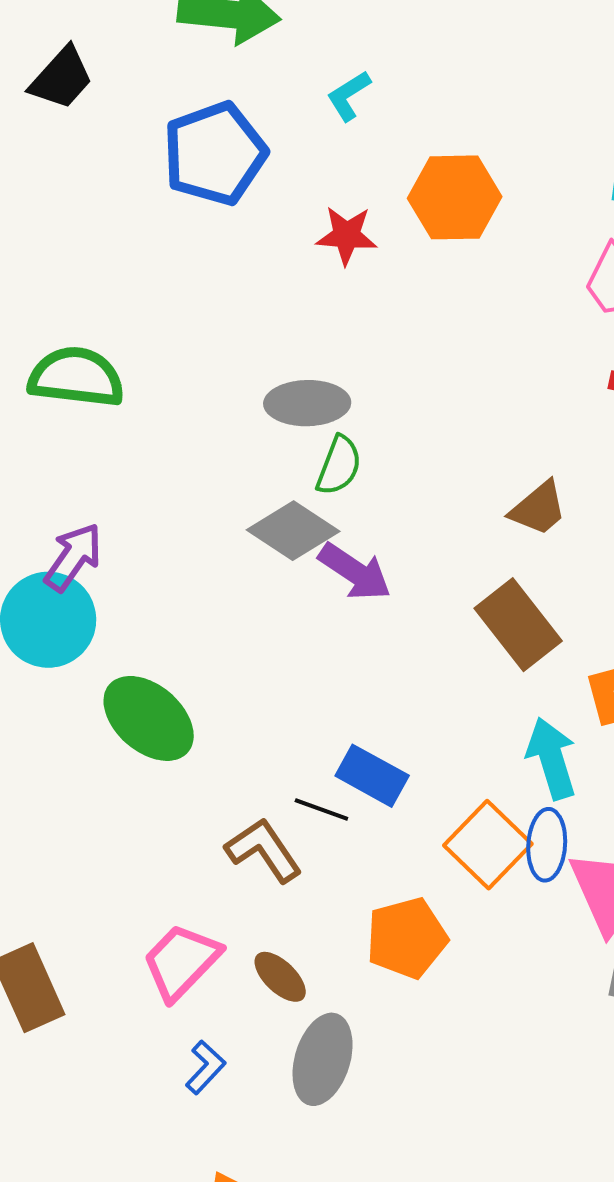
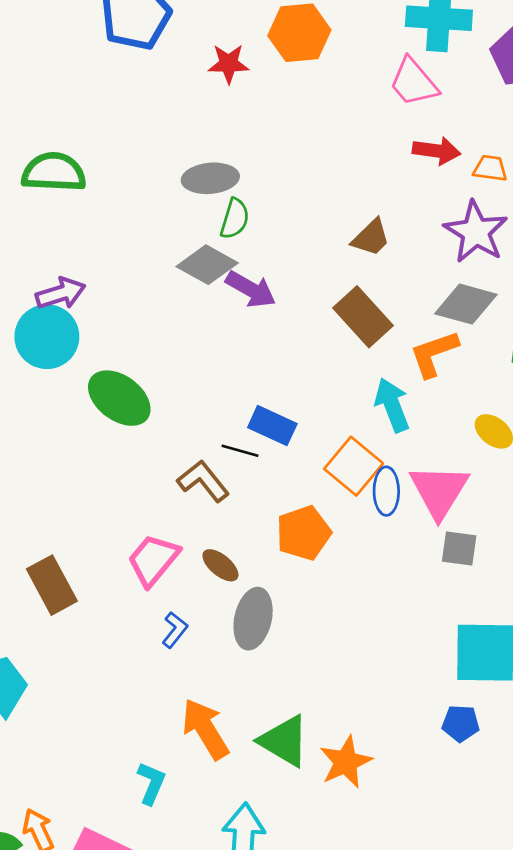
purple arrow: (73, 557) -> (61, 293), turned 42
blue ellipse: (547, 845) -> (386, 491), moved

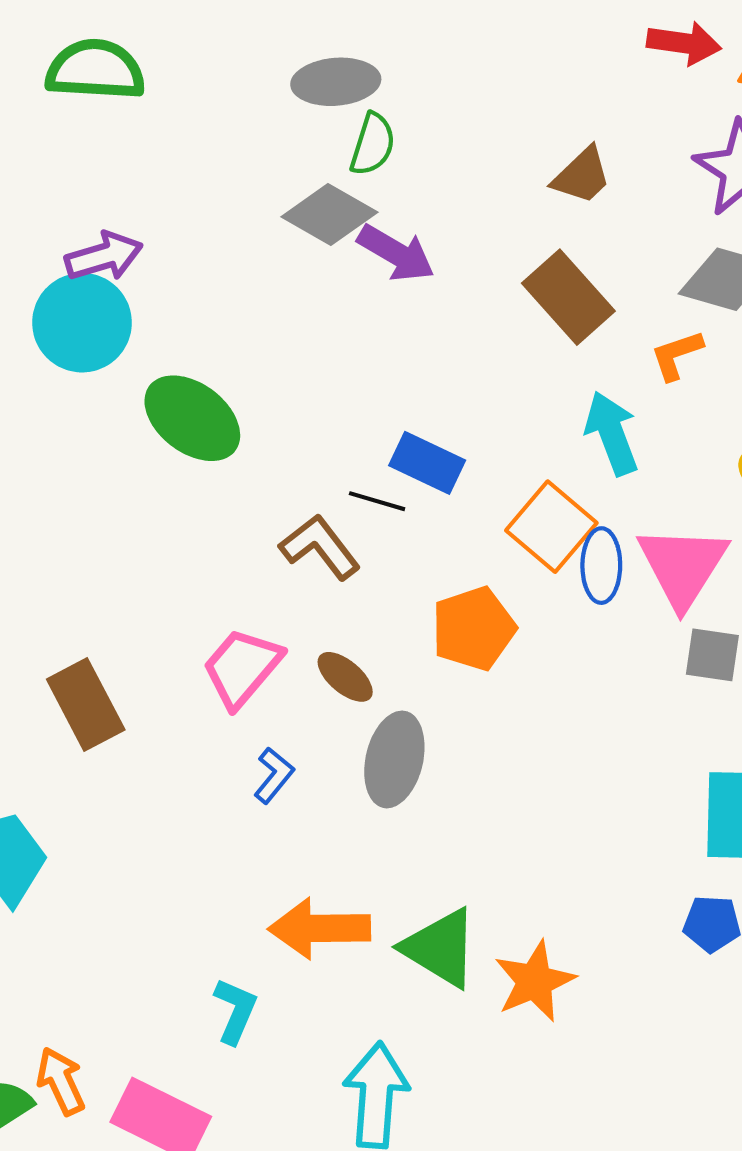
orange L-shape: (434, 354) -> (677, 355), size x0.7
orange arrow: (205, 729) -> (319, 928), turned -60

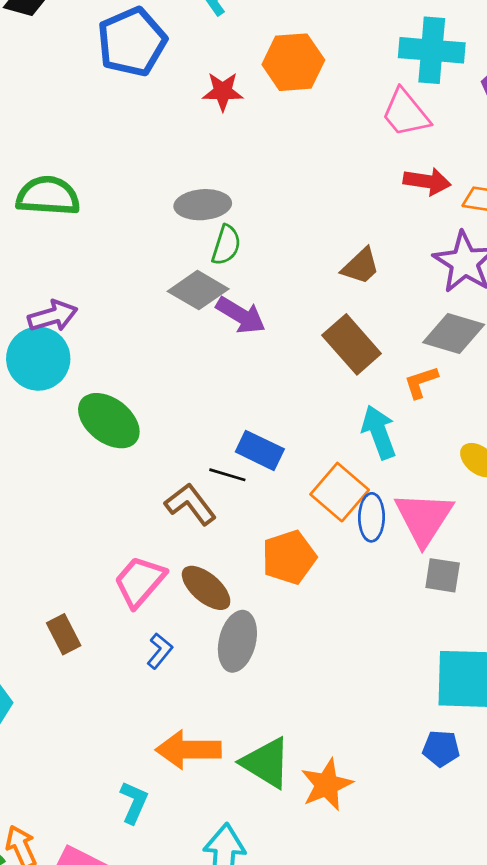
brown ellipse: (345, 677) -> (206, 588), size x1.4
brown rectangle: (86, 705) -> (64, 634), moved, size x0.7

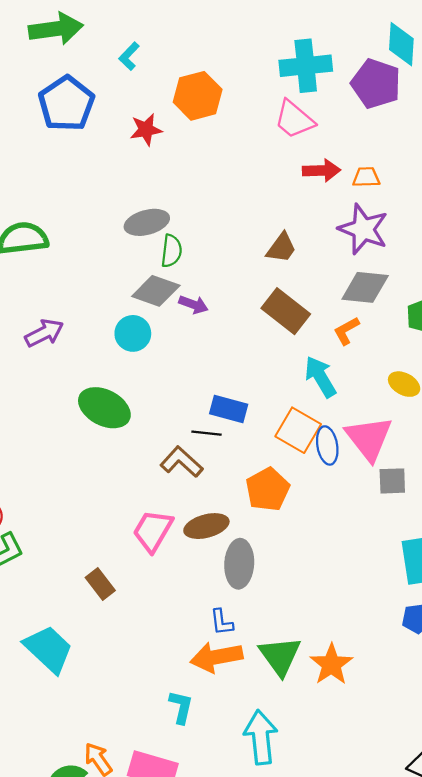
purple arrow: (241, 315) -> (193, 304), size x0.7
cyan circle: (38, 359) -> (133, 333), moved, size x0.7
brown ellipse: (206, 588) -> (206, 526), turned -45
blue L-shape: (160, 651) -> (222, 622), moved, turned 144
green triangle: (266, 763) -> (280, 656), turned 33

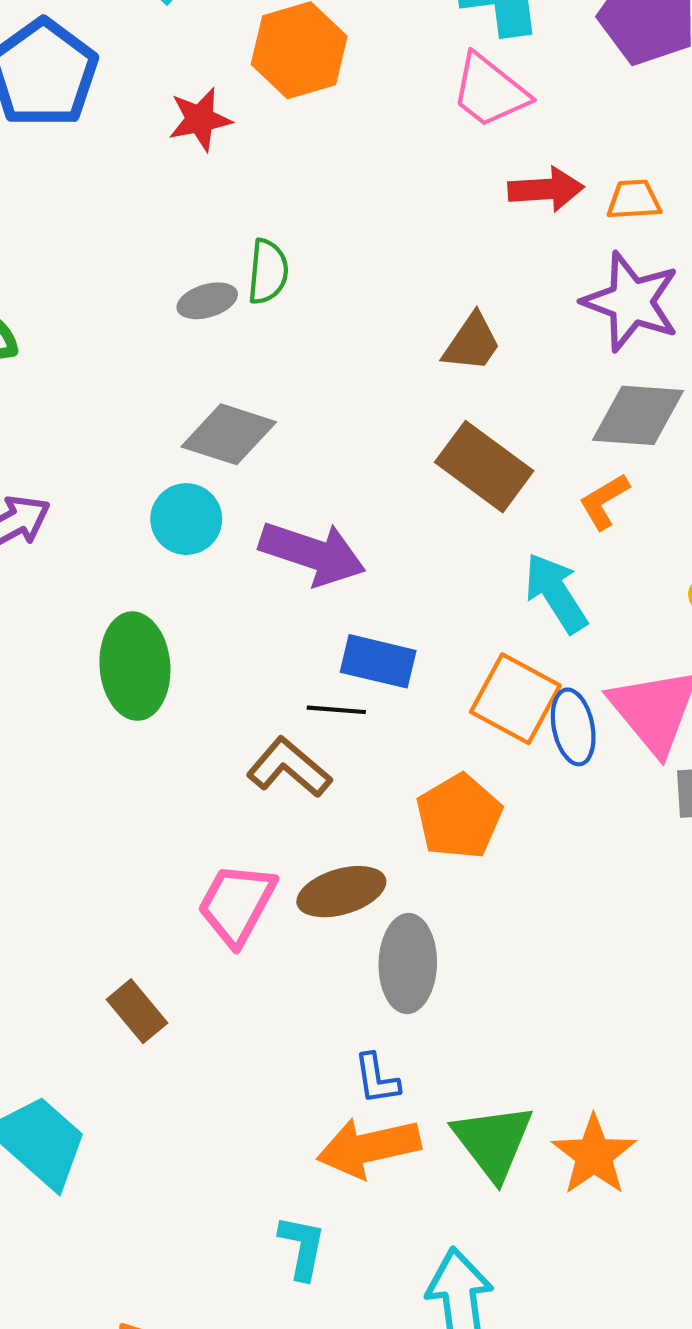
gray ellipse: (147, 222) -> (207, 301), size x0.7
green semicircle: (171, 251) -> (268, 272), moved
purple arrow: (193, 304) -> (312, 553), moved, size x1.8
green ellipse: (104, 408) -> (135, 666), turned 60

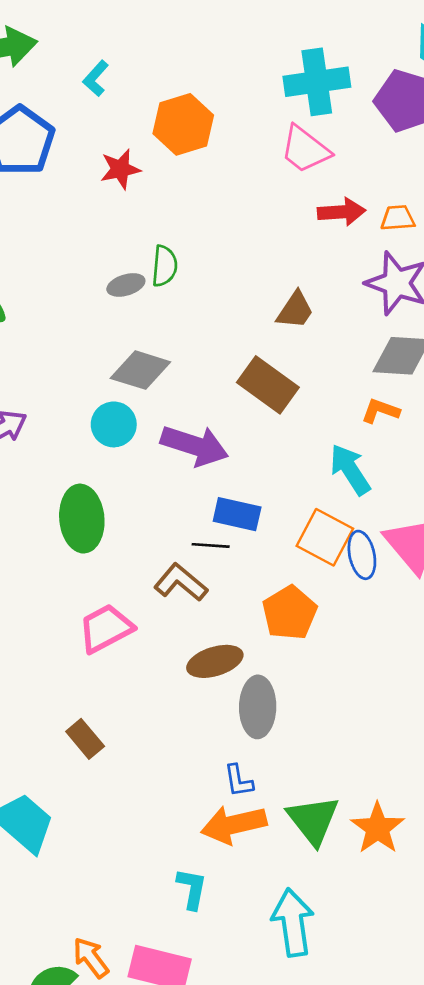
brown rectangle: (484, 467) -> (268, 385), moved
orange L-shape: (604, 501) -> (380, 411), turned 51
pink trapezoid: (237, 904) -> (106, 628), moved, turned 34

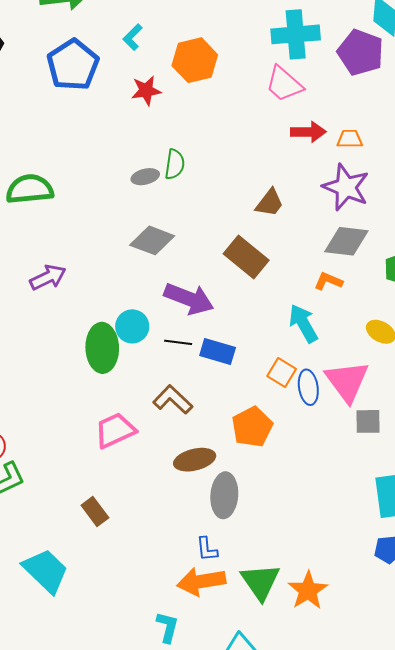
cyan L-shape: (96, 78) -> (133, 37), moved
cyan circle: (114, 424) -> (132, 326), moved
orange square: (325, 537) -> (282, 372), size x0.7
black line: (211, 545) -> (178, 342), moved

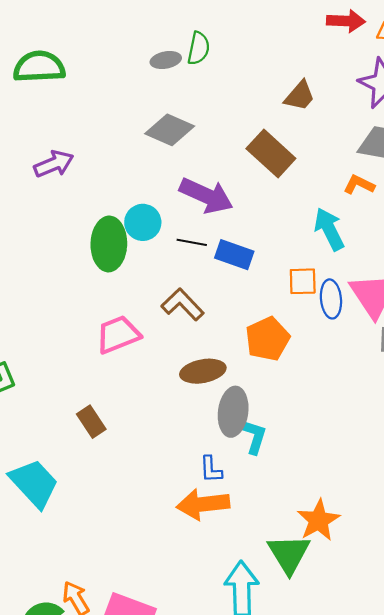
orange square: (282, 372) -> (303, 281), turned -36
green triangle: (260, 582) -> (289, 554), moved
cyan L-shape: (167, 627) -> (255, 437), moved

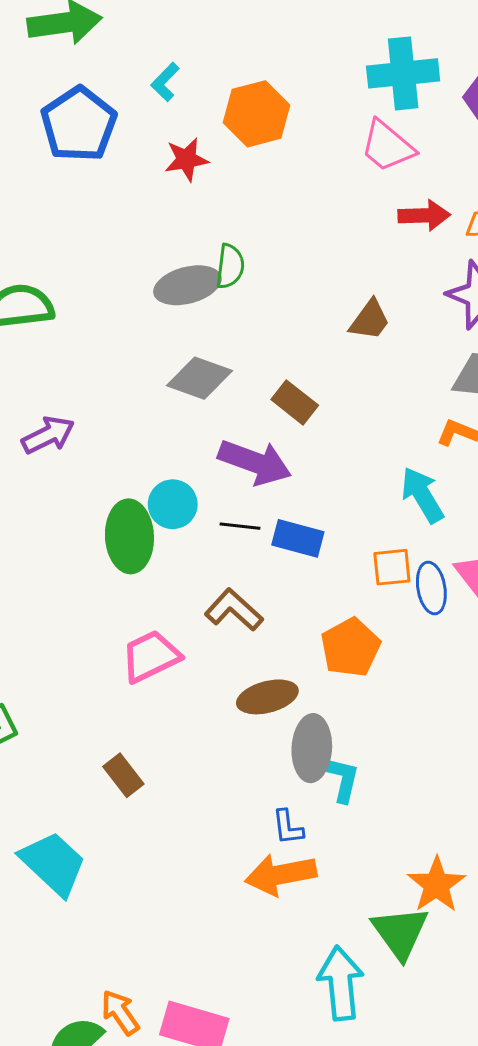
gray ellipse: (166, 60) -> (187, 285), size x1.6
brown rectangle: (271, 153) -> (295, 402), moved, size x0.7

